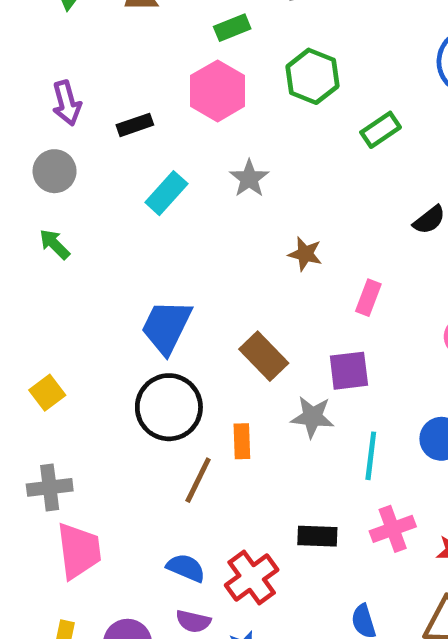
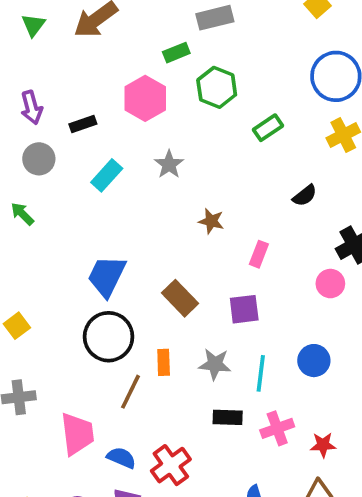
green rectangle: (232, 28) -> (176, 53), moved
gray circle: (55, 171) -> (39, 159), moved
gray star: (312, 417) -> (215, 364), moved
black rectangle: (317, 536) -> (228, 417), moved
pink trapezoid: (79, 551) -> (77, 434), moved

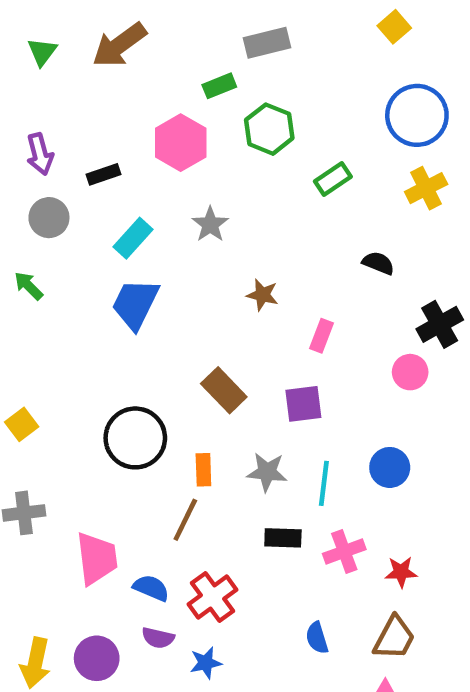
black semicircle: (305, 196) -> (378, 263), turned -120
blue trapezoid: (107, 276) -> (135, 304), moved
brown line: (131, 392) -> (185, 520), moved

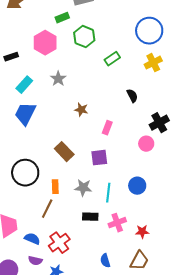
black semicircle: (378, 263) -> (132, 96), turned 40

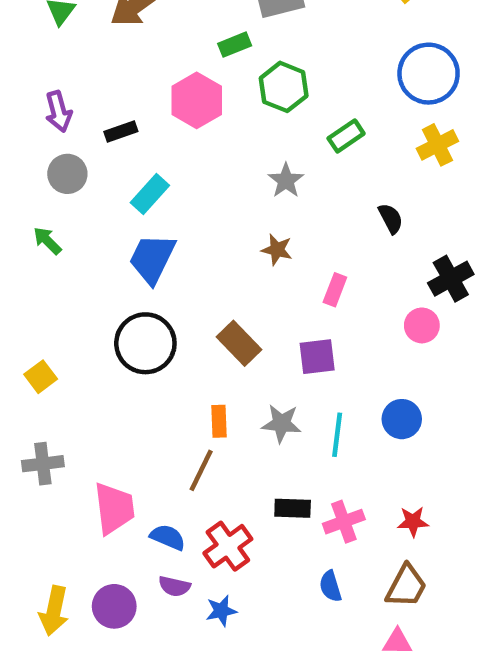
gray star: (58, 79) -> (286, 181), moved
black circle: (25, 173) -> (145, 343), moved
black rectangle: (90, 217) -> (293, 508), moved
pink cross: (117, 223) -> (344, 522), moved

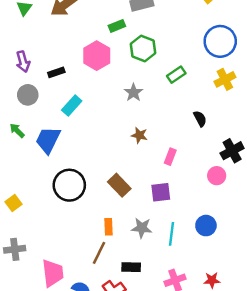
gray star: (286, 181) -> (133, 92), moved
blue trapezoid: (152, 259) -> (48, 140), moved
black rectangle: (293, 508) -> (131, 267), moved

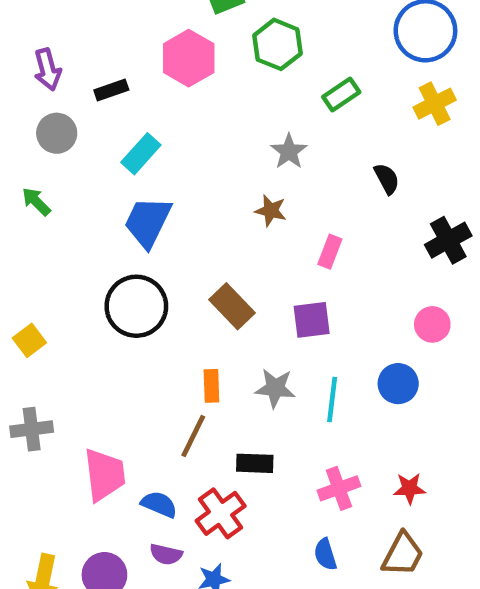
gray star: (133, 92) -> (289, 151), moved
blue trapezoid: (48, 140) -> (148, 222), moved
pink circle: (217, 176) -> (432, 324), moved

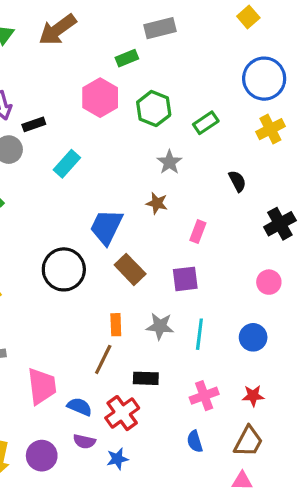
green hexagon: (277, 44) -> (154, 109), moved
black rectangle: (111, 90) -> (34, 124), moved
blue trapezoid: (148, 222) -> (106, 227), moved
blue circle: (398, 384) -> (253, 337), moved

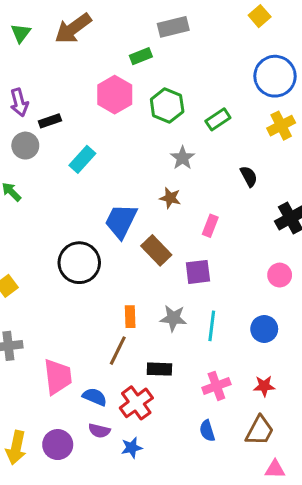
brown rectangle: (130, 269) -> (156, 250), moved
pink triangle: (242, 481) -> (275, 469), moved

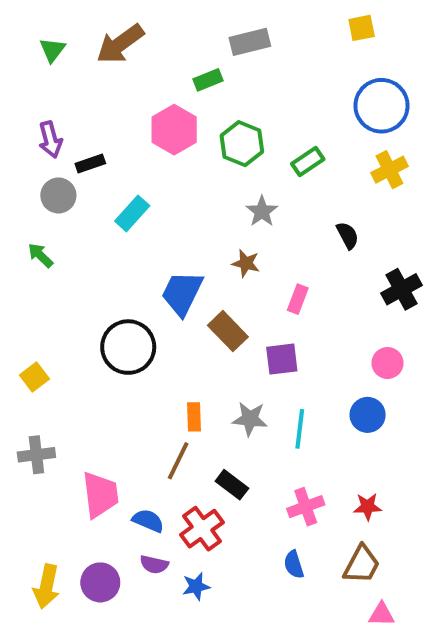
yellow square: (260, 16) -> (362, 28), turned 30
blue circle: (264, 329) -> (368, 415), moved
black rectangle: (159, 369) -> (232, 485), turned 35

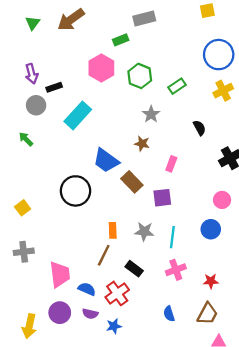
cyan rectangle: (132, 213) -> (78, 115), size x1.4
blue trapezoid: (182, 293) -> (106, 160), turned -80
pink cross: (306, 507) -> (176, 270), moved
purple circle: (100, 582) -> (60, 313), moved

